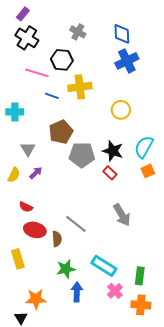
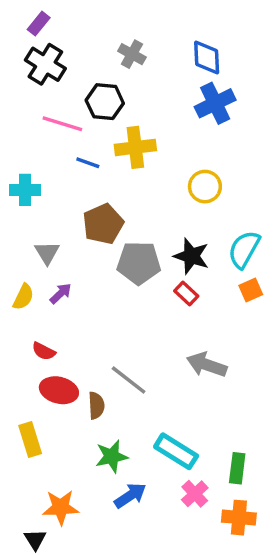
gray arrow: (122, 215) -> (207, 365), turned 140
blue arrow: (77, 292) -> (130, 495), turned 54

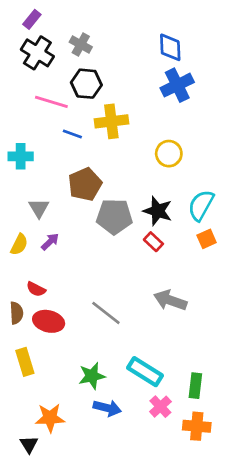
gray cross: (132, 54) -> (81, 45), moved
brown semicircle: (96, 405) -> (16, 313), moved
blue arrow: (130, 495) -> (107, 408), turned 48

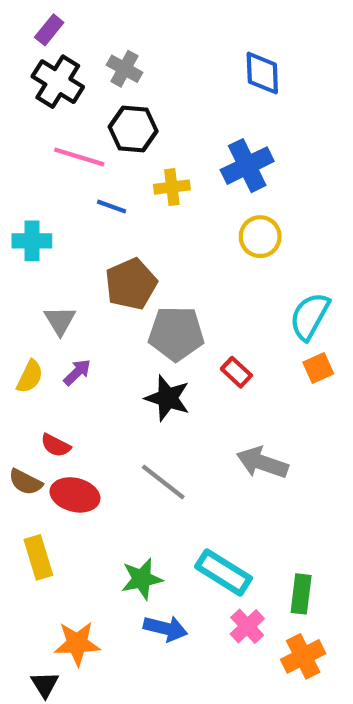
blue cross: (177, 85) -> (247, 166), moved
yellow cross: (111, 121) -> (172, 187), size x0.7
black star: (158, 211) -> (168, 398), moved
brown semicircle: (16, 313) -> (25, 482), turned 120
orange cross: (197, 426) -> (303, 656), turned -32

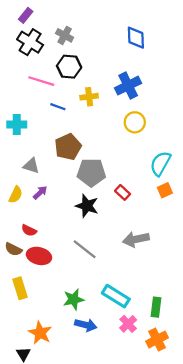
gray triangle: (60, 321) -> (31, 166), turned -42
gray arrow: (262, 463) -> (136, 239), turned -30
orange star: (77, 643) -> (40, 333), turned 30

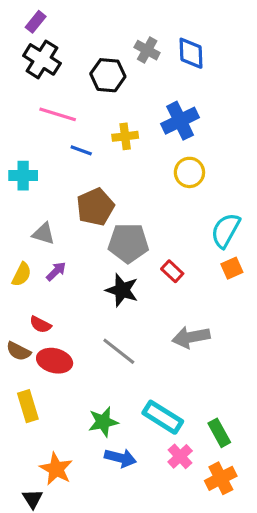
gray cross: (65, 35) -> (147, 50), moved
black hexagon: (69, 67) -> (108, 75), moved
green rectangle: (156, 307) -> (219, 433), turned -36

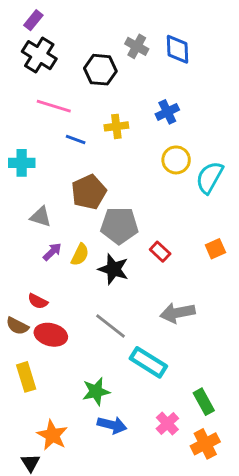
blue cross: (180, 121) -> (167, 112), size x0.7
cyan semicircle: (226, 230) -> (210, 177), moved
yellow semicircle: (22, 274) -> (80, 255), moved
cyan rectangle: (163, 417) -> (148, 362), moved

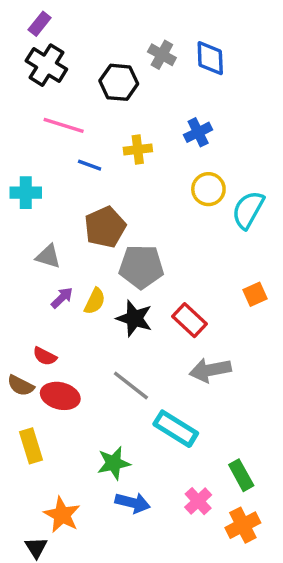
red rectangle: (160, 252) -> (189, 320), moved, size x1.4

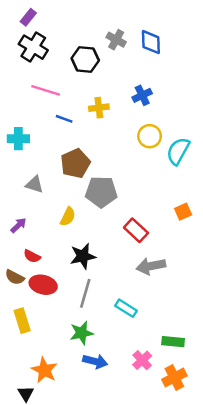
purple arrow: (62, 298) -> (18, 225), moved
black star: (134, 318) -> (83, 256), moved, turned -30
gray line: (131, 386) -> (85, 293), moved, turned 68
cyan rectangle: (176, 429) -> (126, 308), size x0.7
green rectangle: (241, 475) -> (173, 342), turned -55

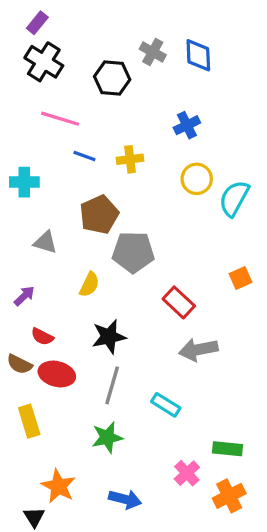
yellow cross: (99, 108) -> (130, 159), moved
blue arrow: (95, 361) -> (125, 499), moved

